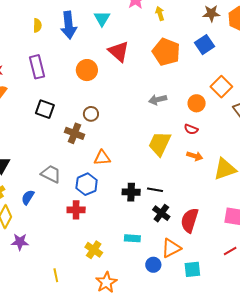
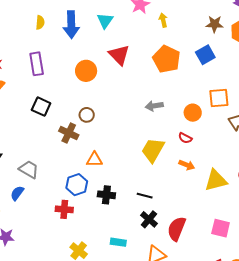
orange square: (221, 87) -> (219, 98), turned 35
gray trapezoid: (51, 174) -> (29, 169), moved
black cross: (131, 192) -> (106, 195), moved

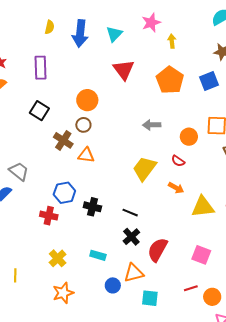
orange circle: (86, 71) -> (87, 100), moved
orange triangle: (94, 160) -> (86, 155), moved

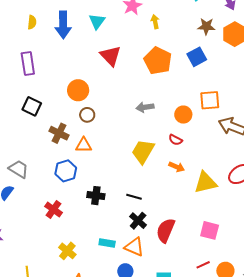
brown circle: (83, 125) -> (87, 115), moved
blue hexagon: (64, 193) -> (66, 171), moved
red cross: (49, 216) -> (53, 209), turned 30
orange triangle: (134, 273) -> (134, 247), moved, turned 45

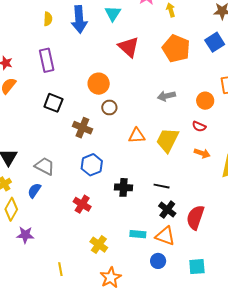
orange triangle: (84, 145) -> (137, 136), moved

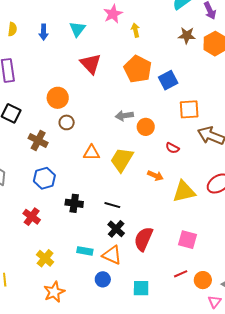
blue arrow: (79, 19) -> (44, 32), size x0.6
blue square: (215, 42) -> (168, 80), moved
orange circle: (205, 101) -> (146, 127), moved
red semicircle: (199, 126) -> (172, 148), moved

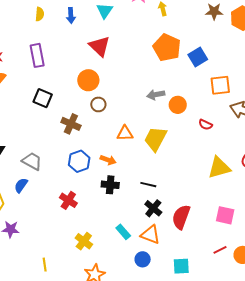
red triangle: (91, 64) -> (100, 46), moved
orange arrow: (155, 176) -> (108, 160), moved
cyan rectangle: (85, 251) -> (123, 232), turned 42

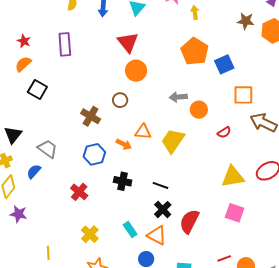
orange circle: (88, 80) -> (136, 71), moved
black square: (43, 98) -> (37, 90), moved
red semicircle: (205, 125) -> (224, 132), turned -64
orange arrow: (108, 160) -> (124, 144), moved
pink square: (225, 215) -> (235, 213), moved

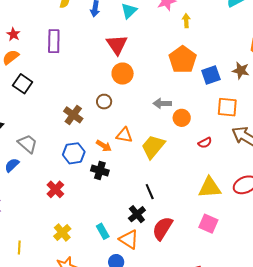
brown star: (246, 21) -> (241, 70), moved
black cross: (123, 181) -> (100, 171), moved
black line: (160, 185) -> (150, 192), moved, turned 42

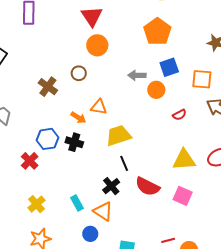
blue square: (211, 75) -> (169, 67), moved
yellow trapezoid: (153, 147) -> (118, 136), moved, turned 32
blue hexagon: (74, 153) -> (48, 139), moved
red semicircle: (162, 228) -> (147, 186), moved, turned -95

